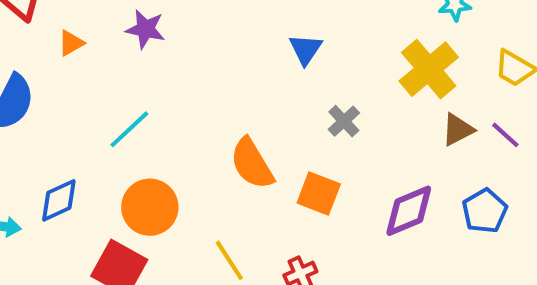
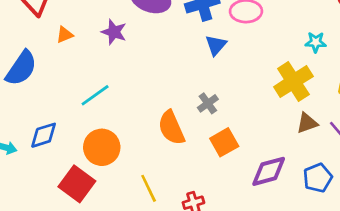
blue triangle: (306, 49) -> (216, 45), moved
gray cross: (344, 121) -> (208, 103), moved
orange square: (319, 194) -> (224, 142), moved, turned 32

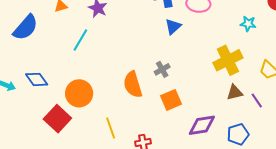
cyan star: (316, 42) -> (248, 24), moved
cyan line: (95, 95) -> (80, 40), moved, turned -30
blue diamond: (44, 135) -> (37, 79), turned 65

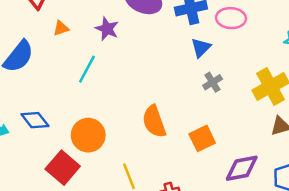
gray cross: (162, 69) -> (213, 82), moved

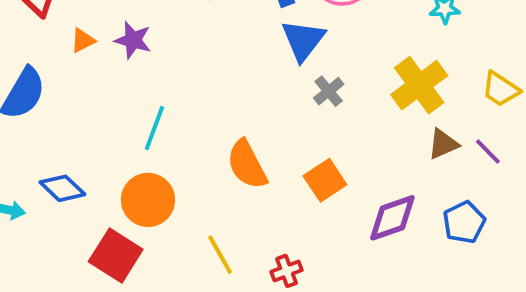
purple star: (107, 29) -> (133, 40), moved
blue triangle: (201, 48) -> (303, 40), size x1.4
cyan line: (87, 69) -> (154, 128), moved

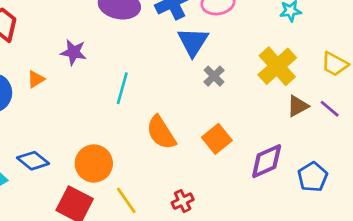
orange triangle: (83, 40) -> (36, 79), moved
cyan line: (154, 128) -> (122, 88), moved
blue pentagon: (464, 222) -> (313, 177), moved
yellow line: (220, 255) -> (126, 200), moved
red cross: (287, 271) -> (183, 201), moved

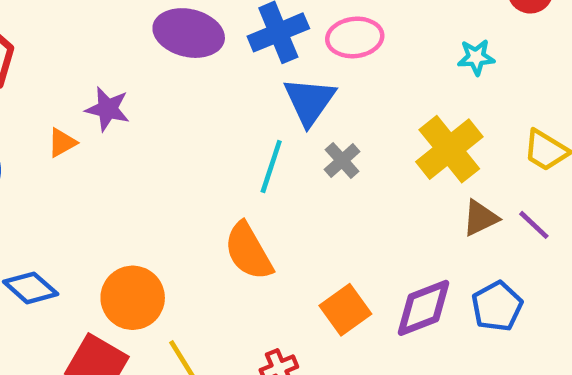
orange triangle: (36, 79) -> (62, 143), moved
cyan line: (122, 88) -> (271, 166), moved
orange square: (217, 139) -> (345, 310), moved
blue pentagon: (313, 177) -> (497, 306), moved

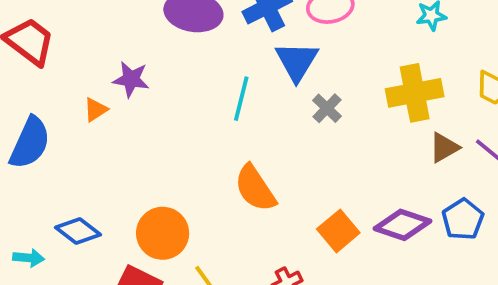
yellow cross: (449, 149) -> (415, 93), turned 32
cyan line: (271, 166) -> (241, 99), moved
purple diamond: (423, 308) -> (402, 225), turned 44

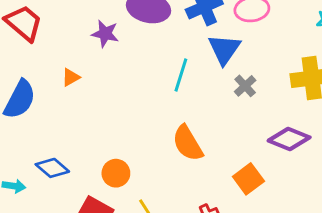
purple star: (131, 79) -> (105, 34), moved
purple diamond: (402, 225) -> (289, 139), moved
orange circle: (163, 233) -> (116, 173), size x0.7

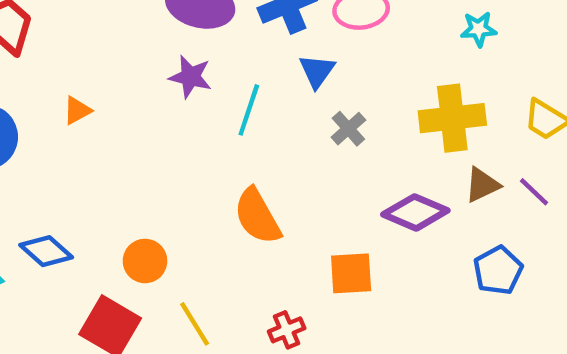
purple star: (105, 34) -> (190, 77), moved
blue triangle: (224, 49) -> (317, 71), size x0.7
orange square: (248, 179) -> (351, 273), turned 32

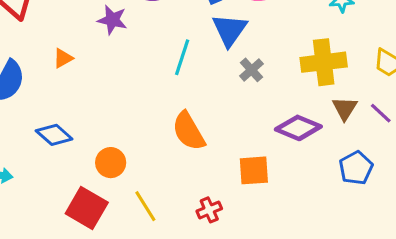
blue triangle: (317, 71) -> (229, 30), size x1.4
purple star: (190, 77) -> (112, 20), moved
brown triangle: (482, 185) -> (345, 108), turned -32
blue diamond: (46, 251) -> (54, 135), moved

